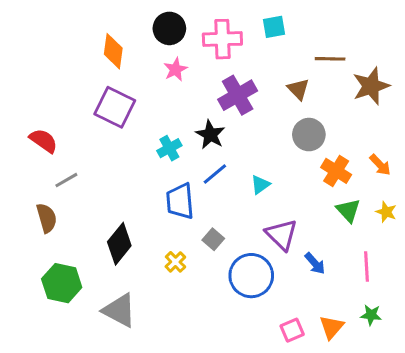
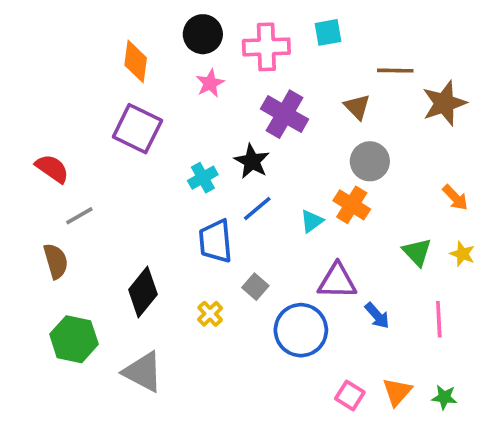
purple cross: (238, 95) -> (285, 114), turned -30
orange cross: (336, 171) -> (352, 205), moved
purple triangle: (282, 235) -> (337, 281), turned -44
green star: (371, 315) -> (444, 397), moved
pink square: (292, 330) -> (350, 395), turned -35

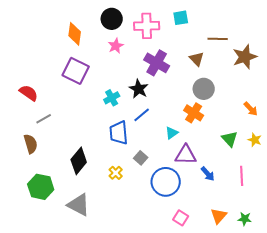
cyan triangle: (312, 221) -> (172, 133), moved
pink square: (350, 395) -> (181, 218), moved

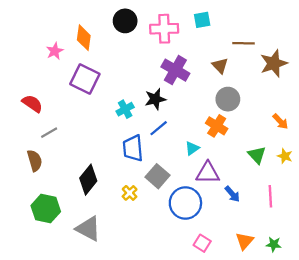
pink star: (116, 46) -> (55, 51), moved
black star: (139, 89) -> (155, 99), turned 30
gray square: (141, 158) -> (157, 176), size x1.5

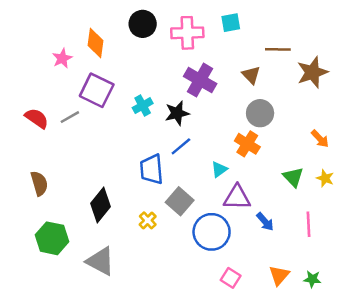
cyan cross: (125, 109) -> (143, 106), moved
gray line: (49, 133) -> (70, 117), moved

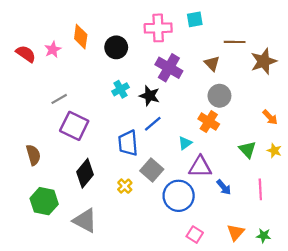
black circle: (143, 24) -> (116, 47), moved
purple square: (97, 90) -> (74, 126), moved
black star: (177, 113) -> (150, 96), turned 30
red semicircle: (37, 118) -> (26, 54), moved

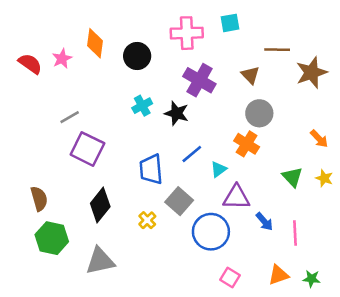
blue line: (153, 124) -> (192, 154), moved
brown semicircle: (33, 155) -> (39, 199), moved
pink line: (260, 189) -> (295, 233), moved
gray triangle: (85, 221) -> (100, 261), turned -40
orange triangle: (236, 232) -> (278, 275), turned 30

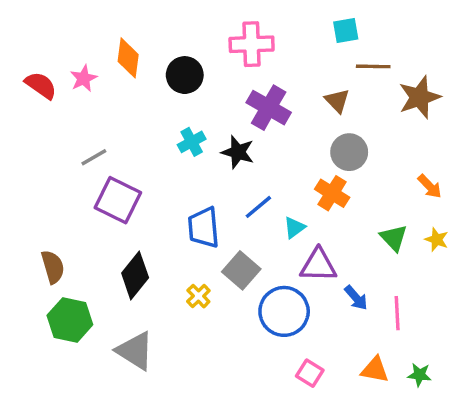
cyan square: (230, 23) -> (346, 30), moved
gray triangle: (100, 261) -> (135, 351), turned 44
orange triangle: (278, 275) -> (375, 370), turned 30

